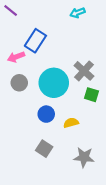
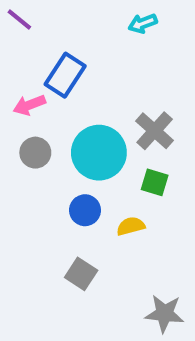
green square: (92, 95) -> (155, 182), moved
gray star: (84, 157) -> (164, 314), moved

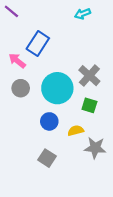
pink arrow: (29, 105) -> (17, 61), turned 60
gray star: (164, 314) -> (95, 148), moved

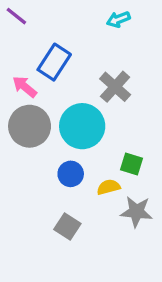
gray cross: (89, 76) -> (115, 87), moved
gray circle: (21, 88) -> (30, 126), size x1.6
green square: (89, 105) -> (131, 164), moved

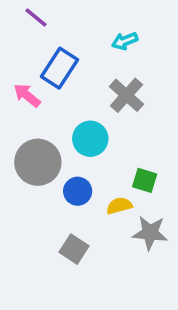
purple line: (16, 16) -> (36, 17), moved
cyan arrow: (118, 19) -> (125, 41), moved
gray circle: (30, 126) -> (38, 162), moved
cyan circle: (82, 126) -> (90, 139), size x0.7

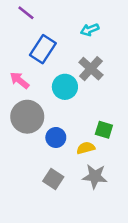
pink arrow: (27, 95) -> (19, 80), moved
cyan circle: (90, 139) -> (65, 87), moved
gray star: (150, 233) -> (95, 176), moved

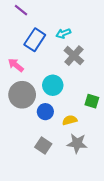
cyan arrow: (90, 30) -> (63, 33), moved
cyan circle: (65, 87) -> (53, 85), moved
green square: (104, 130) -> (92, 101), moved

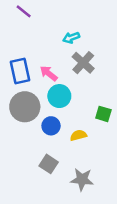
blue rectangle: (35, 40) -> (20, 71), moved, turned -45
pink arrow: (16, 65) -> (49, 73), moved
gray star: (77, 143) -> (82, 179), moved

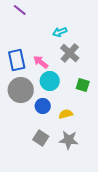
green square: (103, 114) -> (83, 85), moved
gray star: (82, 179) -> (69, 140), moved

